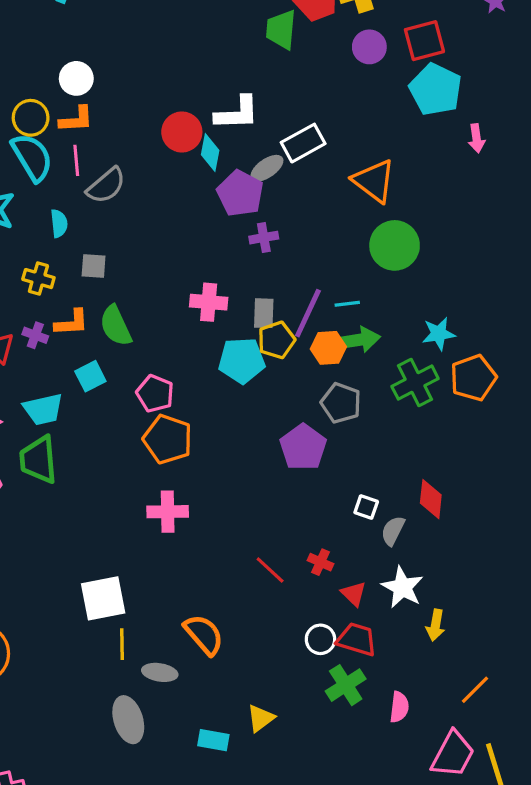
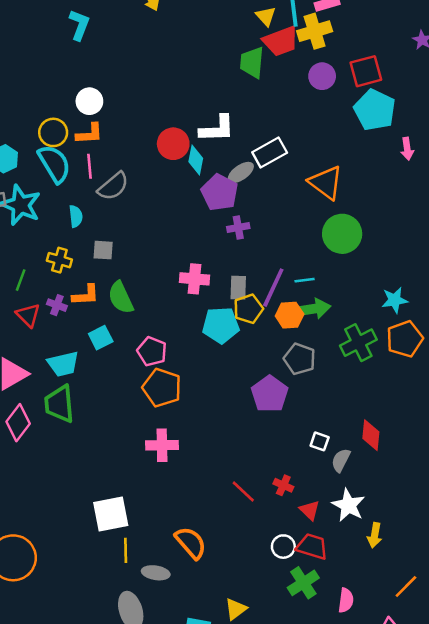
cyan star: (439, 334) -> (395, 300), moved

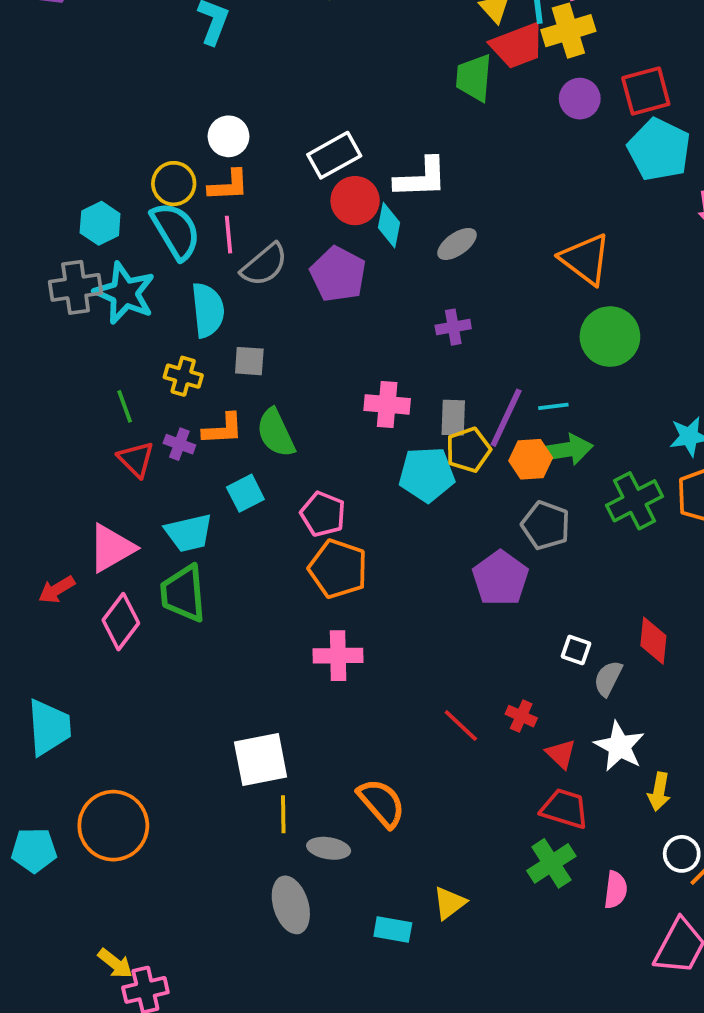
white rectangle: (270, 152) -> (334, 155), moved
purple pentagon: (220, 193) -> (338, 274), moved
cyan semicircle: (76, 216) -> (208, 310), size x1.6
green line: (21, 280) -> (125, 406), turned -40
white circle: (283, 547) -> (682, 854), moved

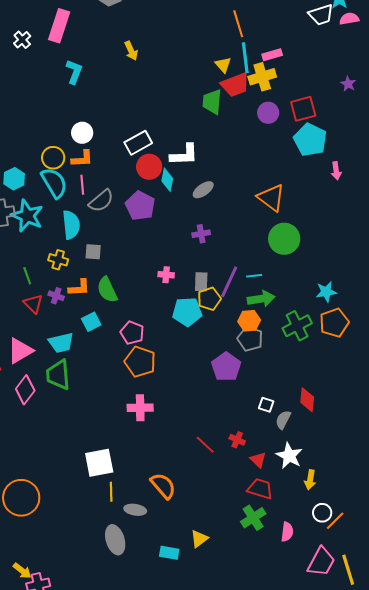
pink cross: (387, 404) -> (166, 275), size x0.7
orange hexagon: (531, 459) -> (249, 321), moved

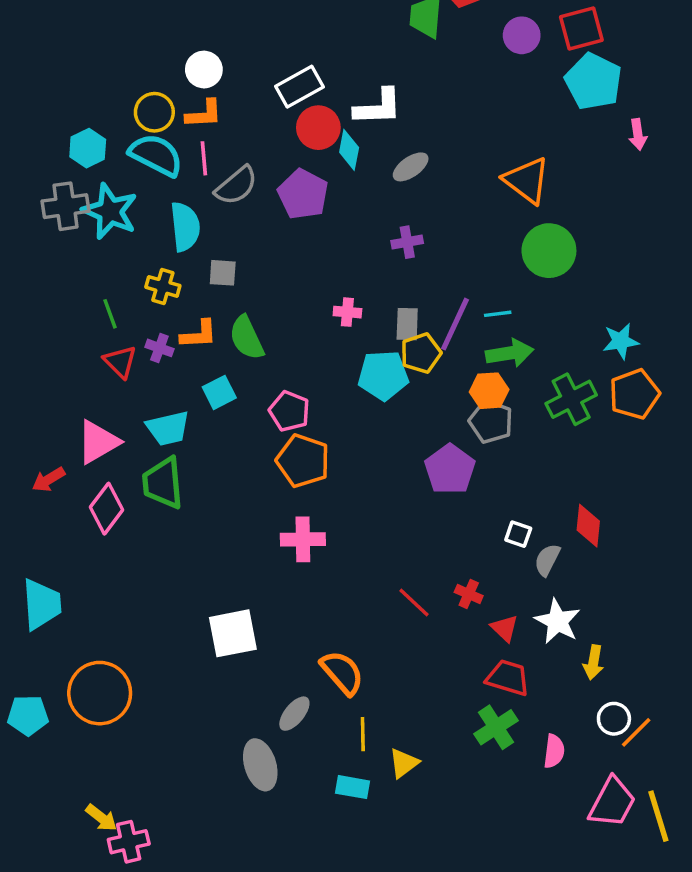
cyan semicircle: (54, 183) -> (156, 155), turned -32
yellow line: (111, 492) -> (363, 734), moved
gray ellipse: (135, 510) -> (294, 714), turned -60

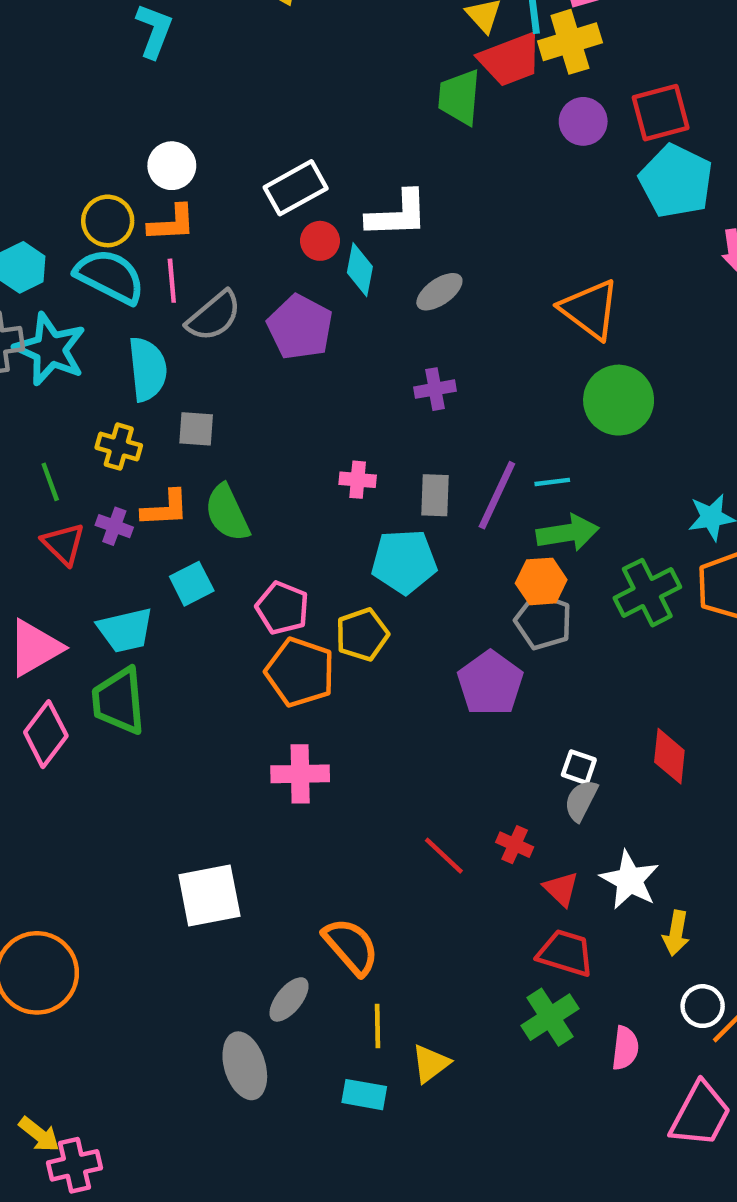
red circle: (318, 128) -> (320, 241), size x0.7
yellow pentagon: (421, 353) -> (362, 635), moved
gray semicircle: (547, 560) -> (581, 800), moved

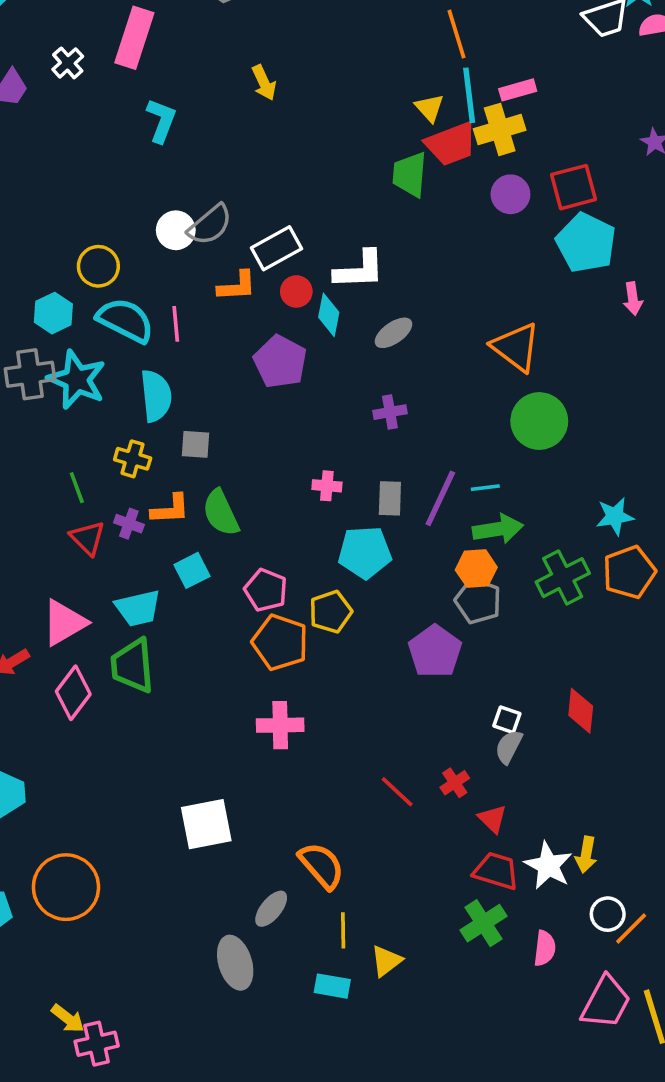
yellow circle: (108, 221) -> (98, 266), moved
orange L-shape: (172, 223) -> (237, 286), moved
gray semicircle: (214, 316) -> (210, 225), moved
red cross: (515, 845) -> (455, 783), turned 32
white star: (630, 880) -> (548, 866), moved

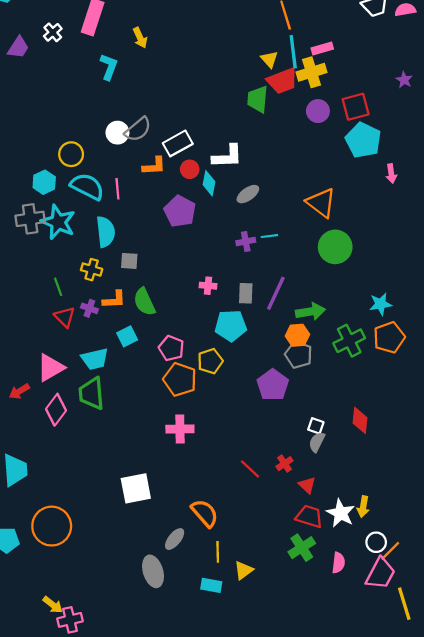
yellow arrow: (264, 83) -> (140, 38), moved
cyan line: (485, 488) -> (269, 236), moved
pink trapezoid: (606, 1002) -> (380, 574), moved

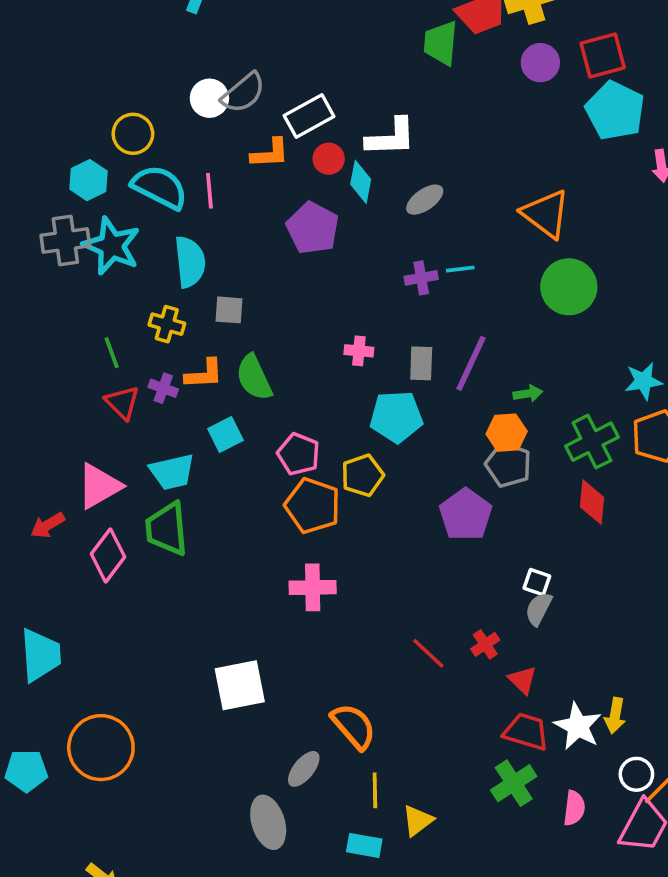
green arrow: (310, 312) -> (528, 394), size x0.6
red diamond: (360, 420) -> (592, 502), moved

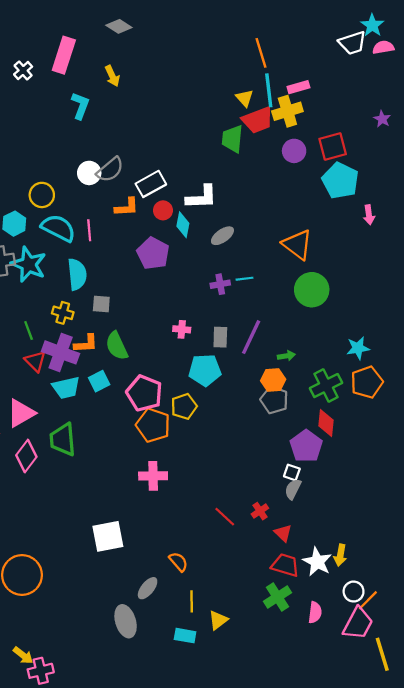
purple cross: (163, 388) -> (61, 352), size x2.0
pink pentagon: (298, 454) -> (144, 393), size x1.4
cyan trapezoid: (172, 472) -> (66, 388), moved
purple pentagon: (466, 515) -> (306, 446), moved
orange semicircle: (354, 726) -> (178, 562), size x0.7

